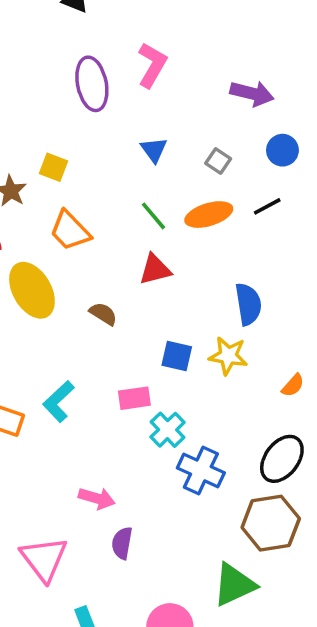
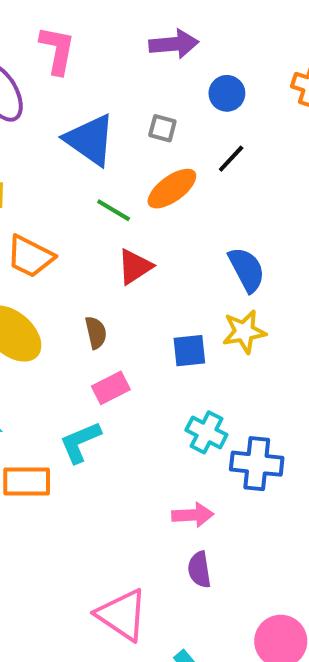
blue triangle: (154, 150) -> (90, 140), size x1.8
brown semicircle: (103, 314) -> (96, 333), turned 64
pink rectangle: (134, 398) -> (111, 388), moved
cyan L-shape: (59, 401) -> (80, 442), turned 39
pink arrow: (97, 498) -> (193, 515), moved

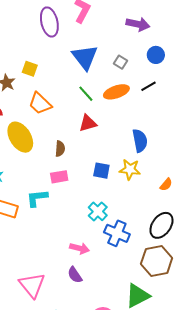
purple semicircle: (199, 570) -> (75, 275), turned -42

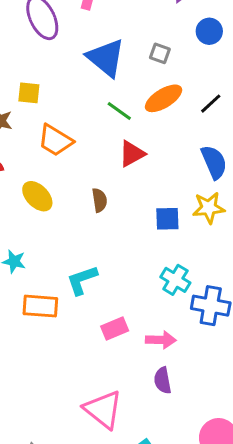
black line: (148, 86) -> (211, 104), moved
yellow ellipse: (20, 137) -> (37, 196), size x0.7
pink rectangle: (59, 177) -> (115, 329), moved
purple semicircle: (75, 275) -> (163, 380), turned 36

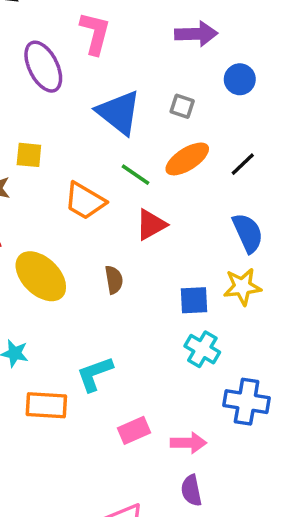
orange trapezoid: (55, 140) -> (85, 201), moved
yellow ellipse: (37, 196) -> (41, 276), size x1.4
cyan cross: (175, 280) -> (202, 349), moved

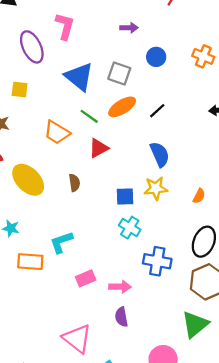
purple arrow: (196, 34) -> (129, 28), size x0.7
gray square: (182, 106) -> (119, 73), size x1.5
yellow square: (29, 155) -> (20, 89), moved

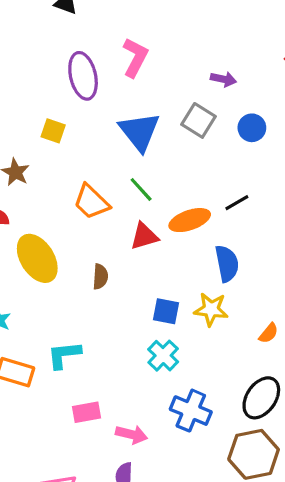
gray square: (119, 73) -> (199, 120), moved
orange ellipse: (122, 107) -> (190, 220), moved

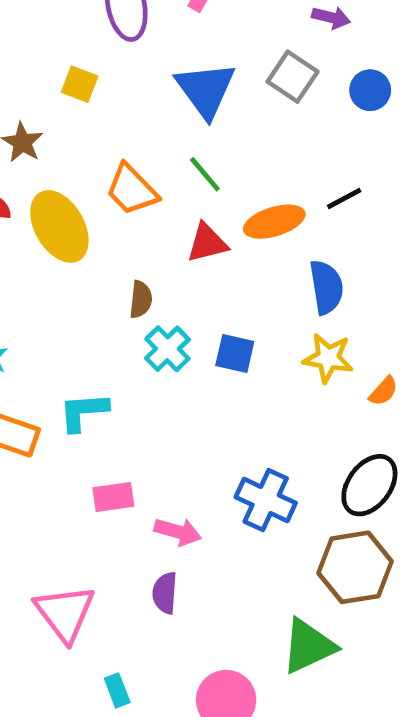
yellow ellipse: (37, 258) -> (59, 226), moved
yellow star: (211, 309) -> (328, 358), moved
cyan cross: (163, 356) -> (167, 349), moved

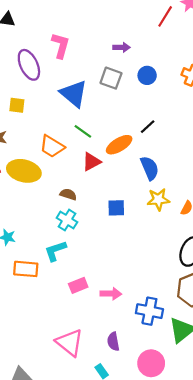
yellow ellipse: (59, 226) -> (24, 171), turned -32
brown semicircle: (141, 299) -> (68, 194), turned -63
cyan cross: (167, 349) -> (67, 220), moved
blue cross: (266, 500) -> (149, 311), moved
purple semicircle: (165, 593) -> (113, 341), moved

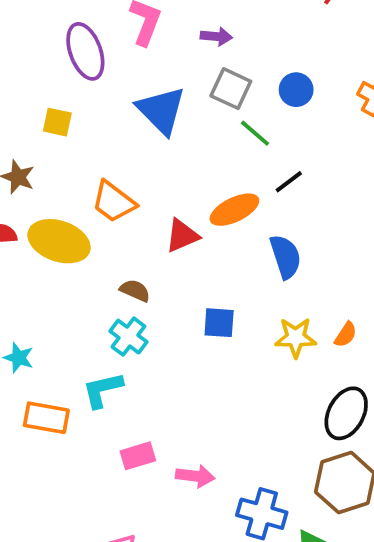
purple arrow: (122, 47) -> (216, 36), moved
green line: (83, 131) -> (255, 133), moved
yellow star: (158, 199) -> (296, 338), moved

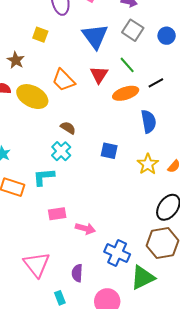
green line: (255, 133) -> (127, 65), moved
red triangle: (182, 236) -> (99, 75), moved, turned -42
yellow star: (296, 338) -> (148, 164), turned 30

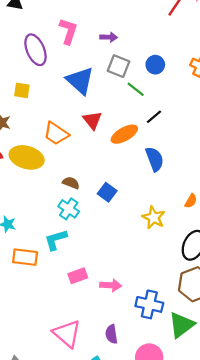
green line: (127, 65) -> (136, 89), moved
blue square: (109, 151) -> (107, 192), moved, turned 36
yellow star: (148, 164) -> (154, 218), moved

